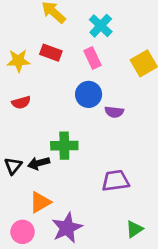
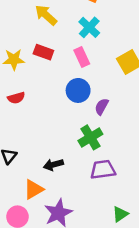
purple semicircle: (114, 112) -> (102, 107), turned 112
green cross: (64, 146) -> (90, 137), moved, turned -30
black arrow: (39, 163) -> (53, 165), moved

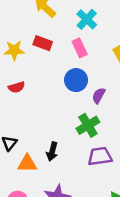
black arrow: (53, 165) -> (52, 152), turned -60
orange triangle: (34, 189) -> (27, 163), moved, turned 30

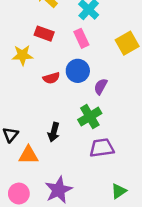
yellow star: (14, 50) -> (22, 55), moved
red semicircle: (16, 87) -> (51, 78), moved
black arrow: (52, 152) -> (54, 132), moved

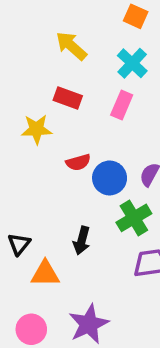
pink rectangle: (81, 38) -> (122, 105), turned 48
blue circle: (78, 71) -> (110, 178), moved

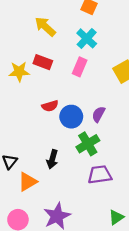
yellow star: (37, 129) -> (19, 72), moved
orange triangle: (45, 274) -> (27, 182), turned -30

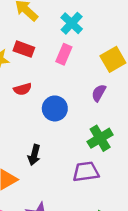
red semicircle: (50, 106) -> (23, 89), moved
purple semicircle: (98, 114) -> (99, 93), moved
green cross: (88, 144) -> (100, 138), moved

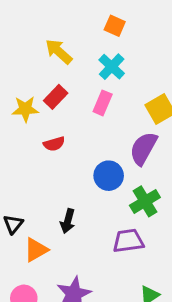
red rectangle: (24, 49) -> (56, 97), turned -66
purple semicircle: (99, 93) -> (143, 148), size x1.6
blue circle: (55, 108) -> (109, 176), moved

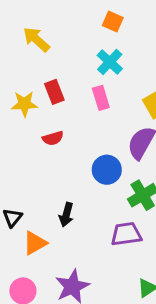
yellow arrow: (59, 51) -> (36, 40), moved
red rectangle: (56, 97) -> (54, 92), turned -65
pink rectangle: (103, 103) -> (101, 98), turned -40

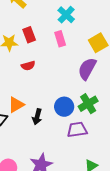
blue circle: (107, 170) -> (64, 107), moved
orange triangle: (35, 243) -> (16, 105), moved

